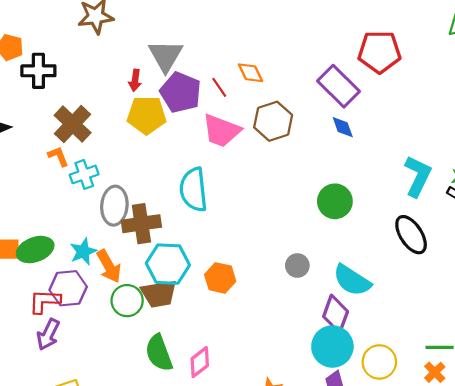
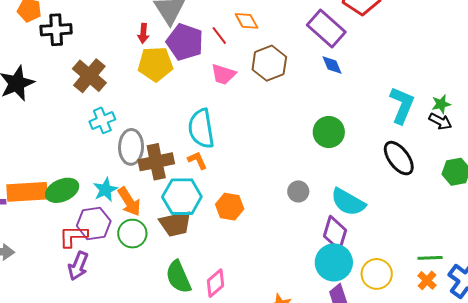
pink trapezoid: (221, 131) -> (223, 74), size x0.7
orange L-shape: (58, 156) -> (197, 160), moved
green circle: (127, 301) -> (132, 234), moved

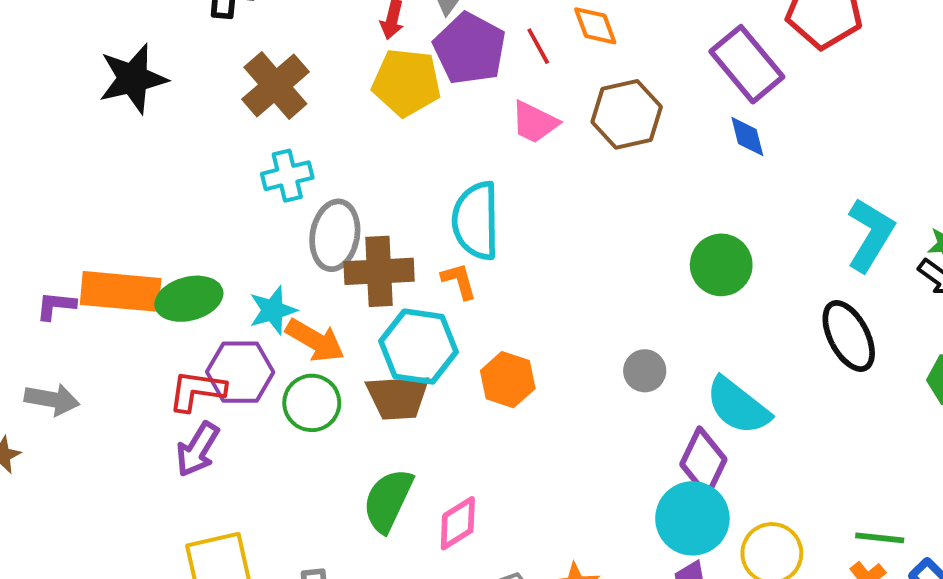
orange arrow: (129, 202) -> (315, 340), turned -36
green semicircle: (178, 277) -> (388, 500), turned 40

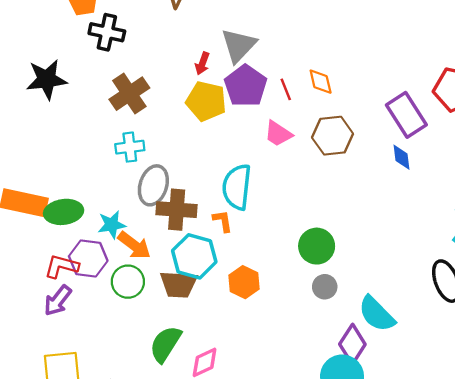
green circle: (721, 265) -> (317, 246), moved

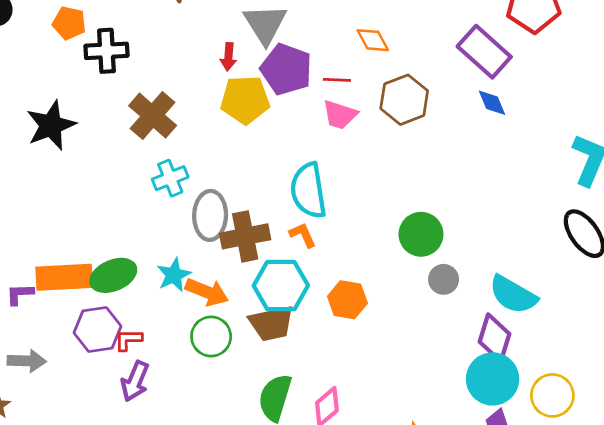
red line: (286, 89) -> (337, 80), moved, turned -50
purple hexagon: (88, 258) -> (97, 330), moved
red L-shape: (62, 266) -> (128, 340), size x0.7

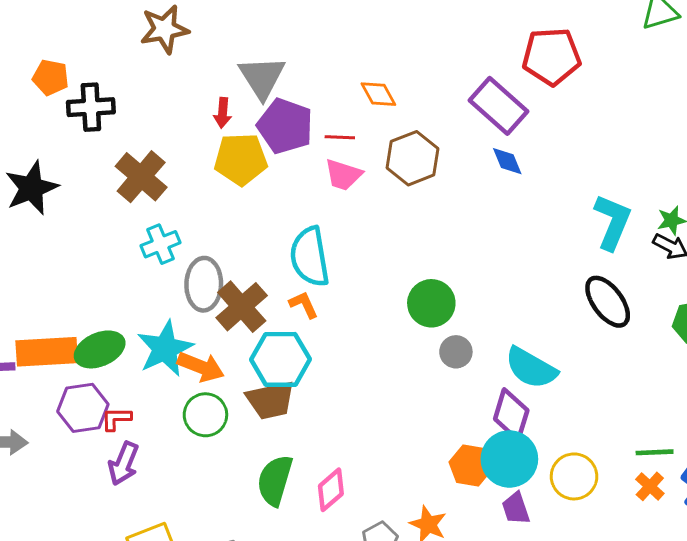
brown cross: (245, 236) -> (242, 307), turned -30
cyan star: (174, 275) -> (165, 349), size x1.5
orange hexagon: (347, 300) -> (471, 466), moved

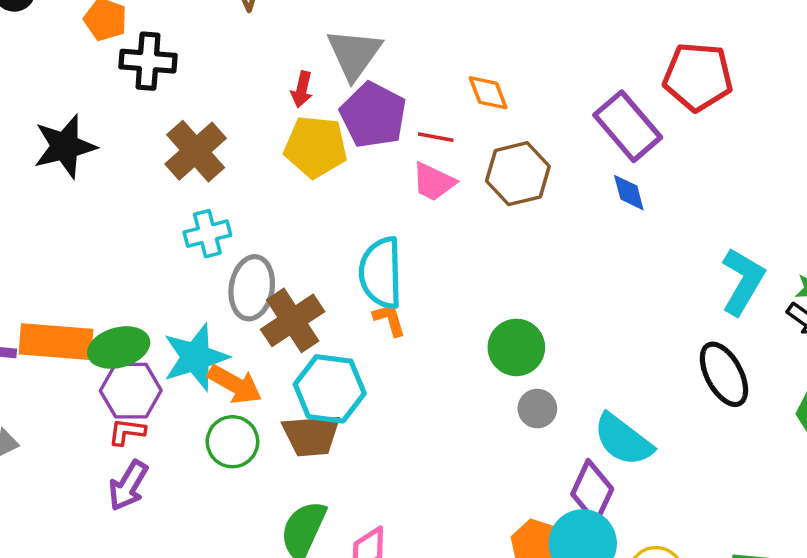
orange L-shape: (304, 305) -> (389, 319), moved
purple hexagon: (83, 408) -> (131, 391), moved

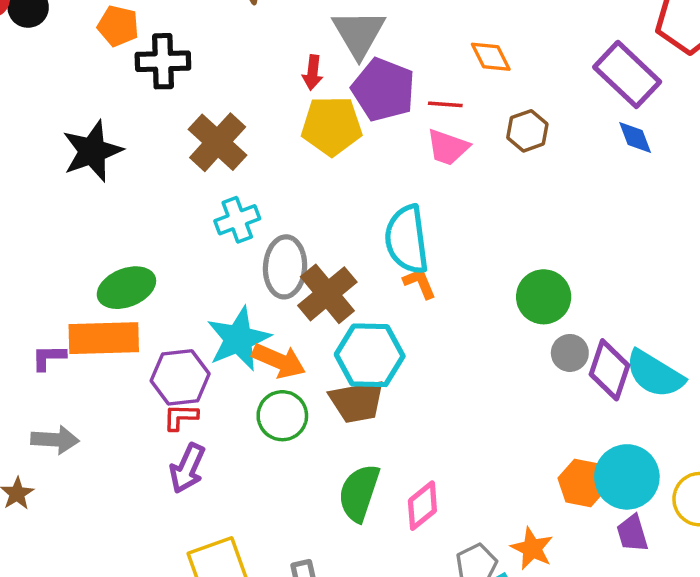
brown hexagon: (518, 174) -> (527, 131), size x0.7
green ellipse: (119, 348) -> (126, 288), moved
purple diamond: (592, 491) -> (609, 370), moved

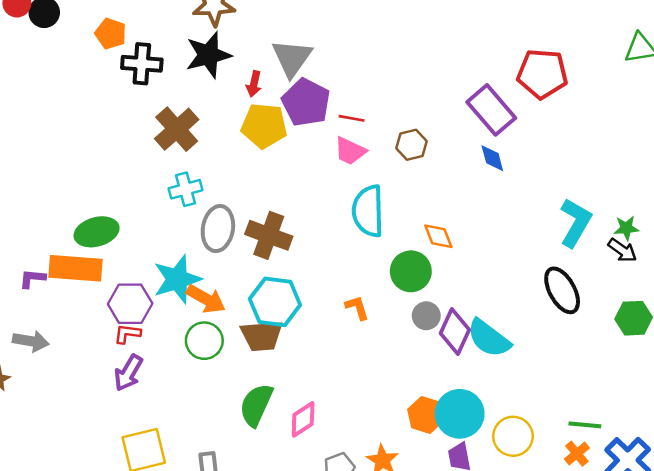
orange diamond: (491, 57) -> (438, 236), moved
black star: (92, 151) -> (208, 55), moved
cyan semicircle: (407, 239) -> (368, 211), moved
orange L-shape: (420, 283) -> (357, 308), moved
brown cross: (327, 294) -> (269, 235), moved, turned -36

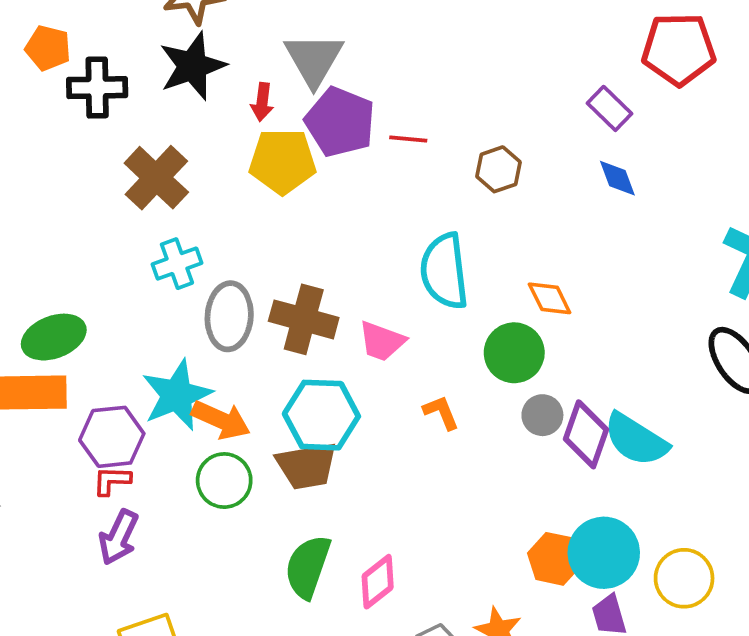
purple rectangle: (491, 110) -> (609, 108), size x0.6
pink trapezoid: (350, 151) -> (382, 341), moved

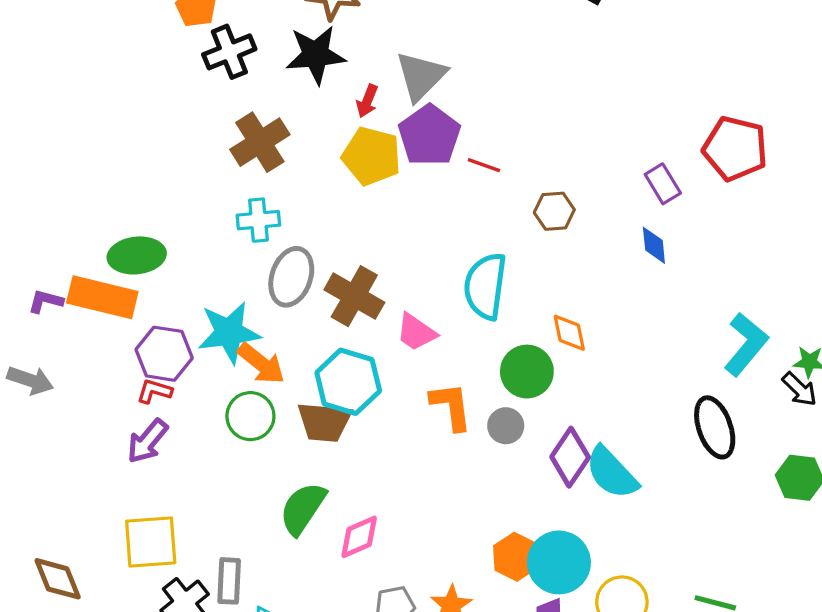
black cross: (97, 88) -> (229, 52), turned -36
orange L-shape: (441, 412) -> (451, 406), size x1.5
gray circle: (542, 415) -> (506, 426), moved

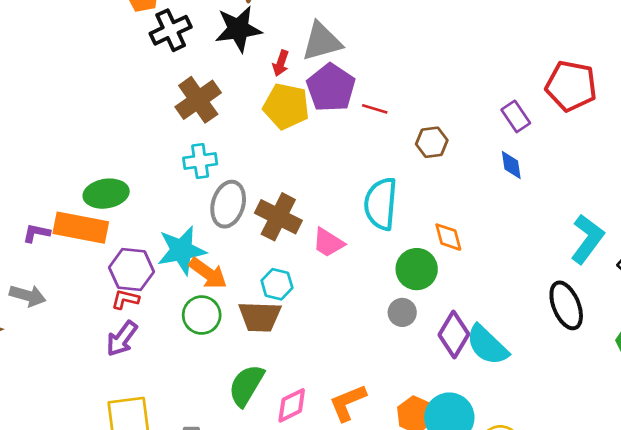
gray triangle: (421, 76) -> (322, 42), turned 33
cyan hexagon: (348, 382) -> (277, 284), size x0.6
orange L-shape: (451, 406) -> (348, 403), moved, turned -102

